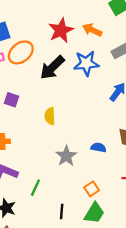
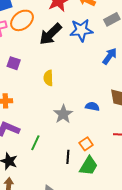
black line: (62, 212) -> (68, 157), moved

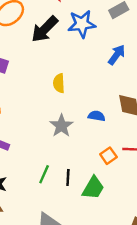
yellow semicircle: (48, 78) -> (59, 83), moved
green line: (35, 143) -> (44, 174), moved
orange square: (86, 144) -> (108, 156), moved

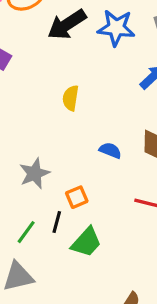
gray star: (61, 126) -> (34, 173), moved
orange square: (108, 156) -> (77, 197), moved
green line: (44, 174) -> (26, 232), moved

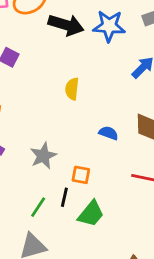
black arrow: (67, 24) -> (66, 25), turned -128
orange square: (77, 197) -> (81, 175), turned 36

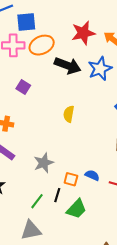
blue star: (109, 26) -> (100, 69), turned -30
blue semicircle: (108, 133) -> (92, 175), moved

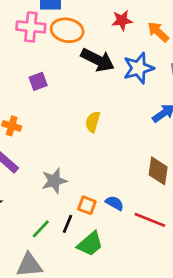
red star: (83, 33) -> (122, 20), size x0.7
orange ellipse: (42, 45) -> (67, 30), turned 30
purple square: (23, 87) -> (38, 81), turned 32

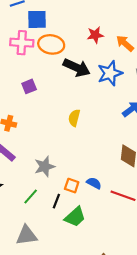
green line: (41, 229) -> (31, 196), moved

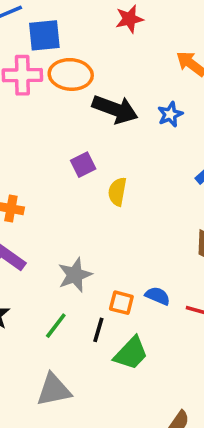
red star: (95, 35) -> (129, 19), moved
blue star: (110, 73) -> (170, 114), size x0.6
purple square: (29, 86) -> (83, 165), moved

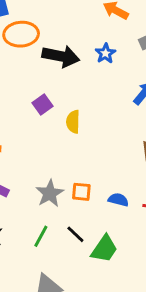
orange square: (121, 303) -> (81, 192), moved
black line: (98, 330) -> (75, 234), turned -54

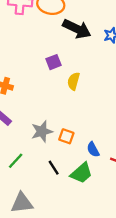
blue semicircle: (118, 200) -> (93, 150), turned -147
green line: (41, 236) -> (16, 161), moved
green trapezoid: (104, 249) -> (81, 173), moved

